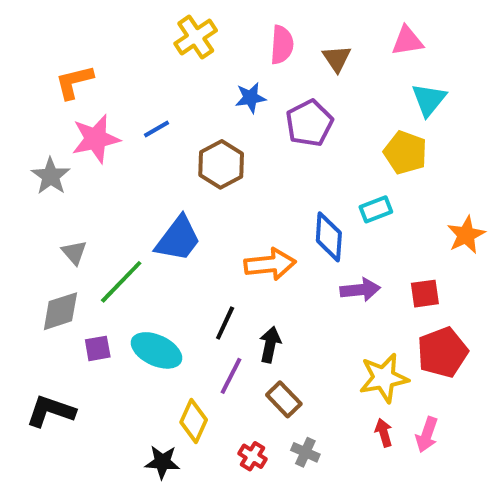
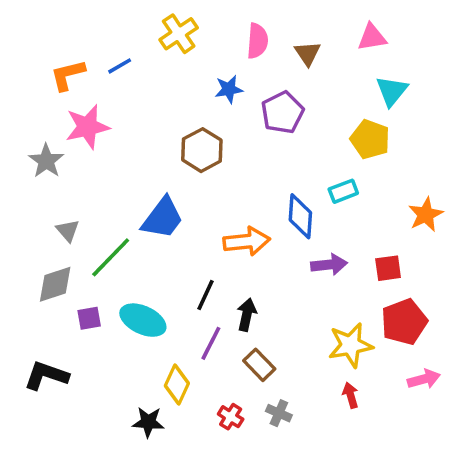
blue line: (156, 129) -> (120, 66), moved
pink arrow: (427, 435) -> (424, 379), moved, turned -124

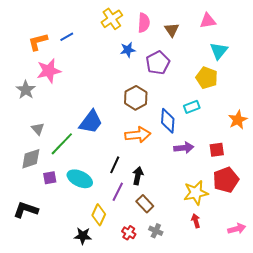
yellow cross: (179, 34) -> (112, 19), moved
brown hexagon: (202, 150) -> (136, 98), moved
pink arrow: (424, 379) -> (237, 229), moved

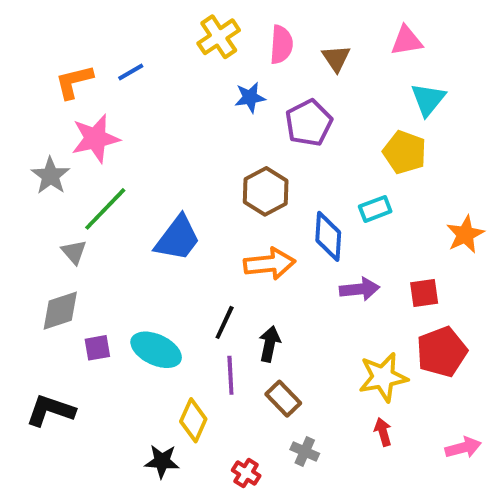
green line: (62, 144) -> (105, 209), moved
purple line: (118, 192) -> (230, 375), turned -30
red cross: (129, 233) -> (246, 473), moved

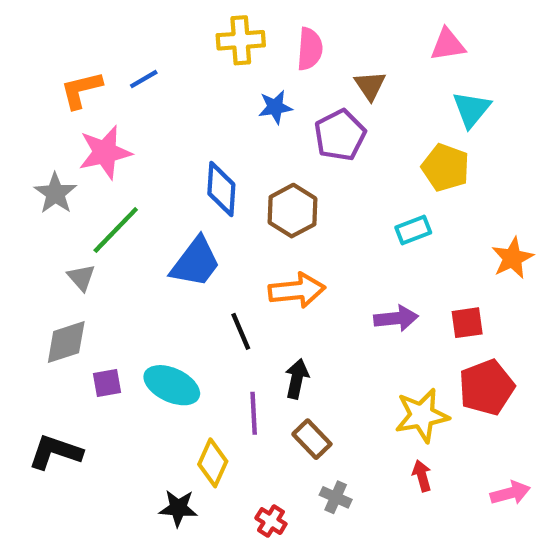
yellow cross: (219, 37) -> (241, 40), turned 30
brown triangle: (336, 58) -> (370, 86), moved
blue diamond: (328, 236) -> (221, 189), moved
black line: (225, 322) -> (241, 331), moved, turned -48

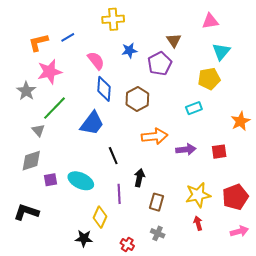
pink semicircle: (310, 49) -> (96, 61), moved, turned -42
yellow pentagon: (446, 167) -> (209, 79), turned -30
orange arrow: (297, 290) -> (155, 136), moved
red pentagon: (487, 387) -> (235, 197), moved
brown rectangle: (312, 439) -> (157, 202), moved, turned 60

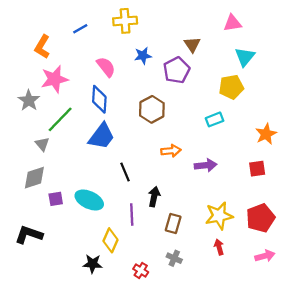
blue line: (68, 37) -> (80, 29), moved
orange L-shape: (38, 42) -> (42, 47), turned -45
blue diamond: (104, 89) -> (99, 99), moved
orange arrow: (155, 136) -> (171, 151), size x0.7
red square: (219, 152) -> (257, 169), moved

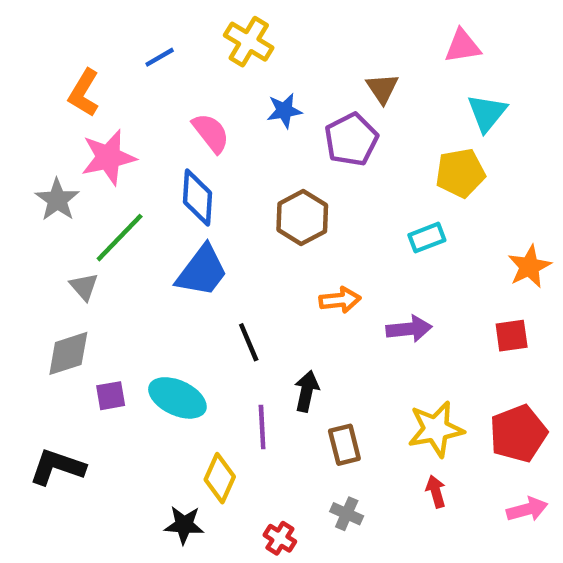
yellow cross: (125, 21) -> (249, 42), turned 35
brown rectangle: (173, 224) -> (344, 445), turned -30

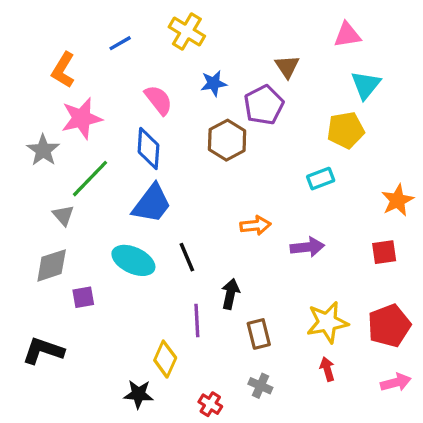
brown hexagon: (302, 218) -> (227, 140), moved
cyan ellipse: (177, 398) -> (133, 260), moved

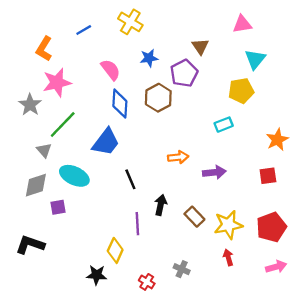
blue diamond: (148, 148) -> (120, 104), moved
cyan ellipse: (133, 260) -> (74, 176), moved
brown rectangle: (259, 334) -> (194, 217), moved, turned -30

